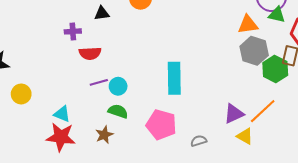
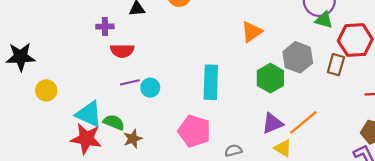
orange triangle: (248, 25) -> (252, 32), moved, turned -30
green hexagon: (275, 69) -> (270, 78), moved
green semicircle: (118, 111) -> (114, 122), moved
cyan triangle: (62, 114) -> (89, 114), size x1.5

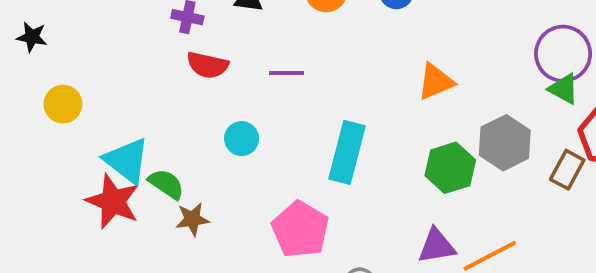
black star: (21, 57) -> (32, 37), size x0.6
purple line: (130, 82) -> (287, 73), moved

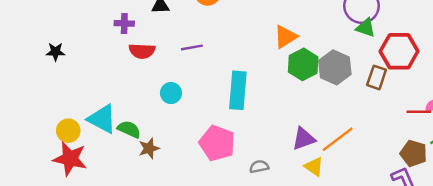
black star: (32, 37) -> (55, 52), moved
yellow circle: (63, 104) -> (68, 131), moved
green hexagon: (450, 168) -> (303, 64), moved
red star: (113, 201) -> (70, 159), moved

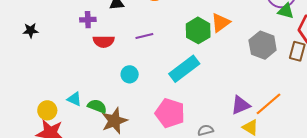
black star: (55, 52) -> (31, 30), moved
green hexagon: (303, 64) -> (198, 30), moved
cyan rectangle: (238, 90) -> (184, 69), turned 52
cyan triangle: (102, 119) -> (74, 99), size x0.6
brown star: (149, 148) -> (114, 121), size x1.5

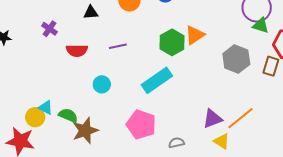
purple cross: (88, 20) -> (49, 29), moved, turned 35
yellow circle: (47, 110) -> (35, 117), moved

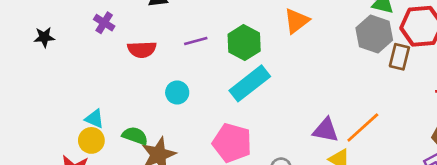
green hexagon: (172, 42) -> (244, 43), moved
gray hexagon: (236, 59) -> (374, 34), moved
cyan triangle: (46, 108) -> (94, 119), moved
purple triangle: (212, 119) -> (326, 130), turned 35

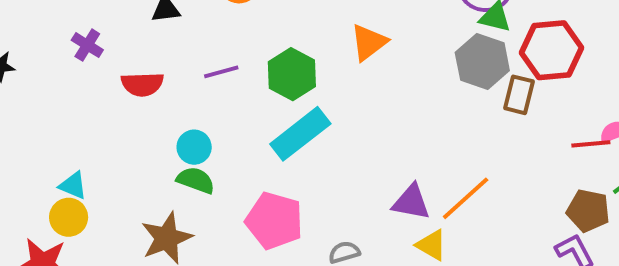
green semicircle: (135, 136) -> (196, 180), moved

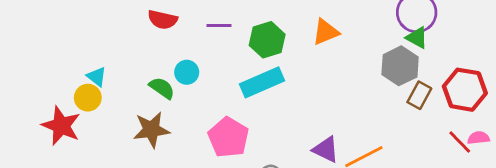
red hexagon: (551, 50) -> (465, 90), moved
red line: (591, 144) -> (460, 142), turned 36
green semicircle: (196, 180) -> (162, 88), moved

